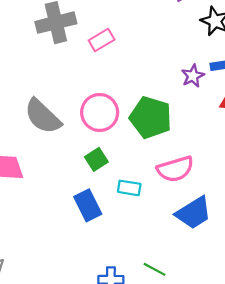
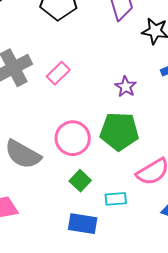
purple star: (193, 76) -> (126, 87), moved
blue rectangle: (88, 205) -> (83, 224), turned -40

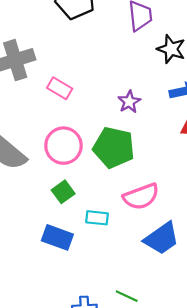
pink rectangle: (58, 73) -> (60, 88), moved, turned 65

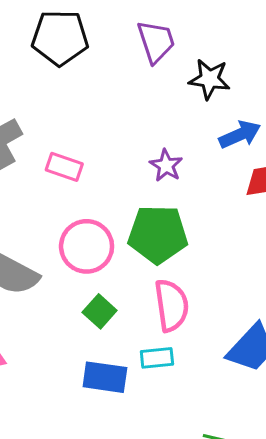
pink semicircle: (141, 196) -> (171, 305), moved, turned -66
cyan rectangle: (97, 218) -> (157, 358), moved

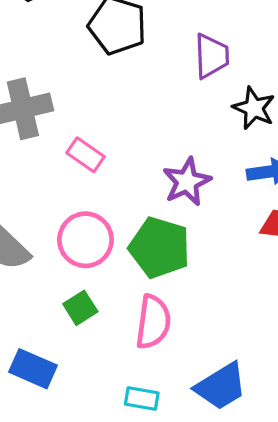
purple star: (166, 165) -> (187, 182), size x1.4
cyan rectangle: (157, 358) -> (142, 398), moved
blue rectangle: (105, 377) -> (33, 369), moved

